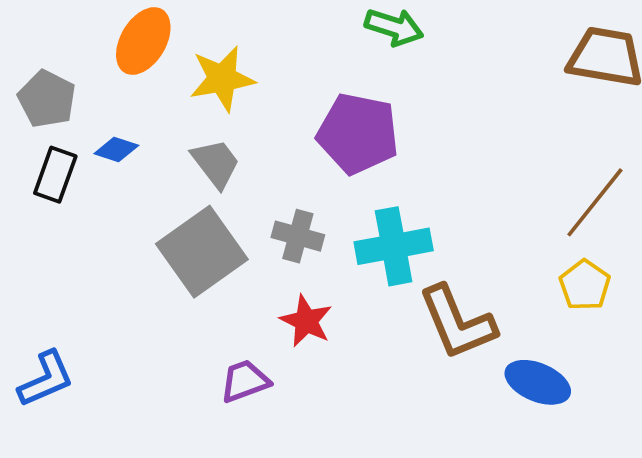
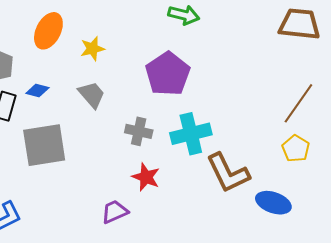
yellow star: (222, 79) -> (92, 49), size x0.7
purple pentagon: (358, 134) -> (168, 74), turned 30
gray square: (202, 252) -> (44, 145), moved, turned 30

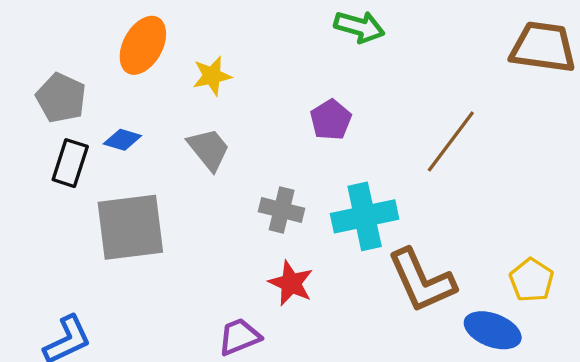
purple pentagon: (168, 74) -> (331, 120), size x0.6
brown line: (298, 103) -> (451, 141), moved
yellow pentagon: (296, 148) -> (532, 280), moved

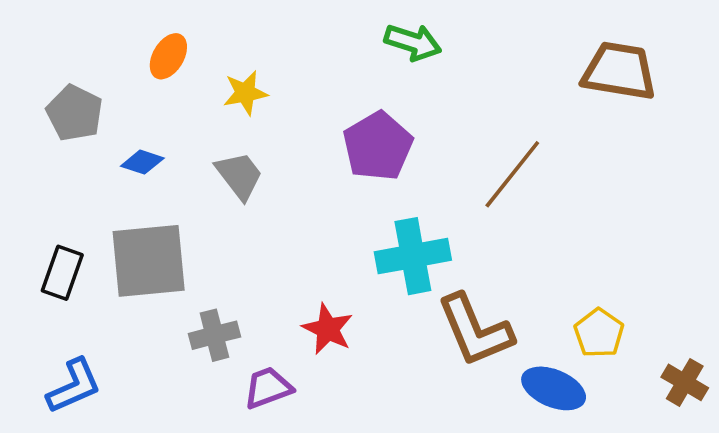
orange ellipse: (143, 45) -> (168, 56), size x0.7
purple pentagon: (331, 120) -> (378, 146), size x1.5
black rectangle: (70, 163) -> (62, 273), moved
gray cross: (282, 210) -> (214, 335), moved, turned -30

